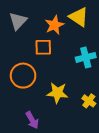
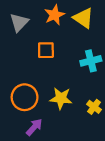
orange star: (54, 25) -> (54, 15), moved
orange circle: (23, 76) -> (25, 97), moved
purple arrow: (32, 120) -> (34, 127), turned -108

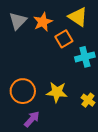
orange star: (54, 15) -> (43, 22), moved
orange square: (46, 50) -> (64, 39), moved, turned -30

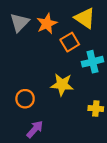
orange circle: (23, 91) -> (25, 99), size x0.7
yellow star: (57, 92) -> (62, 85), moved
yellow cross: (88, 100) -> (96, 109), turned -32

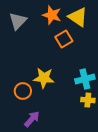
orange star: (47, 24) -> (52, 15), moved, turned -30
cyan cross: (93, 62) -> (85, 79), moved
yellow star: (62, 85) -> (44, 78), moved

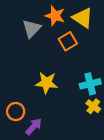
gray triangle: (18, 21) -> (32, 28), moved
orange circle: (23, 91) -> (16, 112), moved
yellow cross: (88, 100) -> (93, 106), turned 32

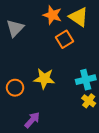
gray triangle: (32, 28) -> (15, 28), moved
orange circle: (16, 112) -> (15, 88), moved

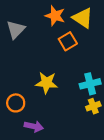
orange circle: (15, 88) -> (16, 103), moved
yellow cross: (89, 101) -> (93, 106), turned 32
purple arrow: (32, 120) -> (34, 126), turned 60

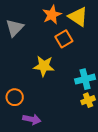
orange star: (55, 16) -> (52, 15), turned 30
yellow star: (47, 83) -> (44, 66), moved

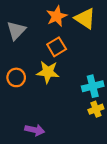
orange square: (64, 39) -> (57, 47), moved
orange circle: (15, 97) -> (16, 77), moved

